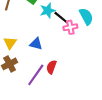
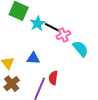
cyan semicircle: (86, 16) -> (80, 49), moved

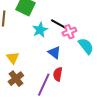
cyan star: (38, 23) -> (40, 30), moved
blue triangle: (33, 58) -> (54, 52), moved, turned 32

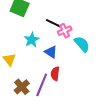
cyan star: (40, 30) -> (32, 40), moved
brown cross: (16, 79) -> (22, 87), moved

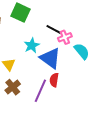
blue triangle: (51, 52) -> (50, 58), size x1.6
brown cross: (22, 87) -> (13, 87), moved

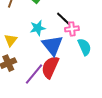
red semicircle: (54, 80) -> (50, 67), size x1.6

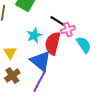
blue triangle: (52, 45) -> (41, 61), moved
red semicircle: (50, 67) -> (53, 43), moved

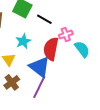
black line: (58, 21) -> (44, 19), moved
cyan star: (34, 35) -> (23, 41), moved

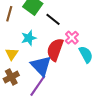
pink cross: (66, 34) -> (72, 38), turned -32

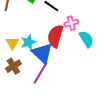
cyan star: (29, 38) -> (28, 42), moved
pink cross: (72, 38) -> (71, 23), turned 32

